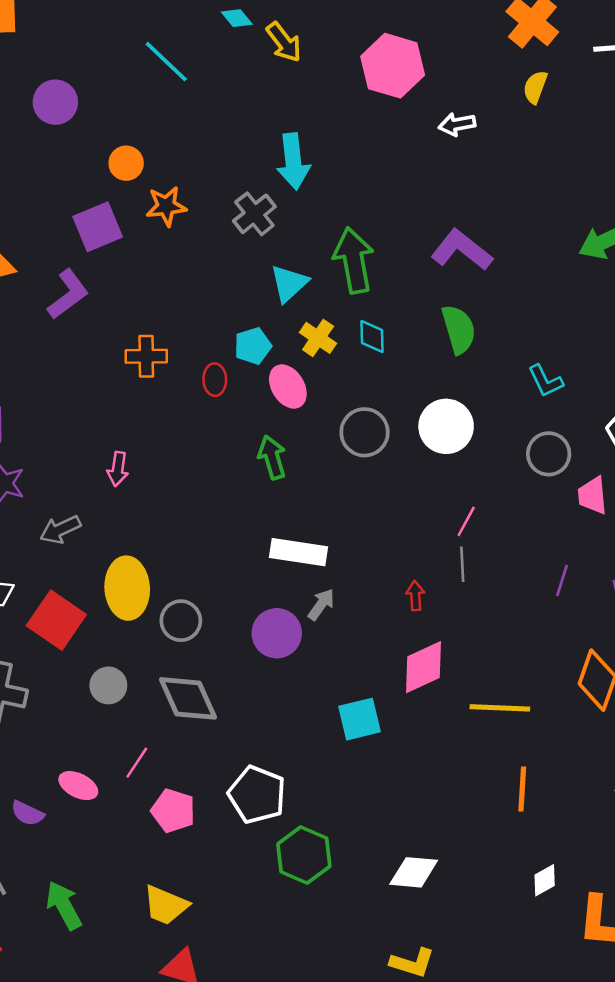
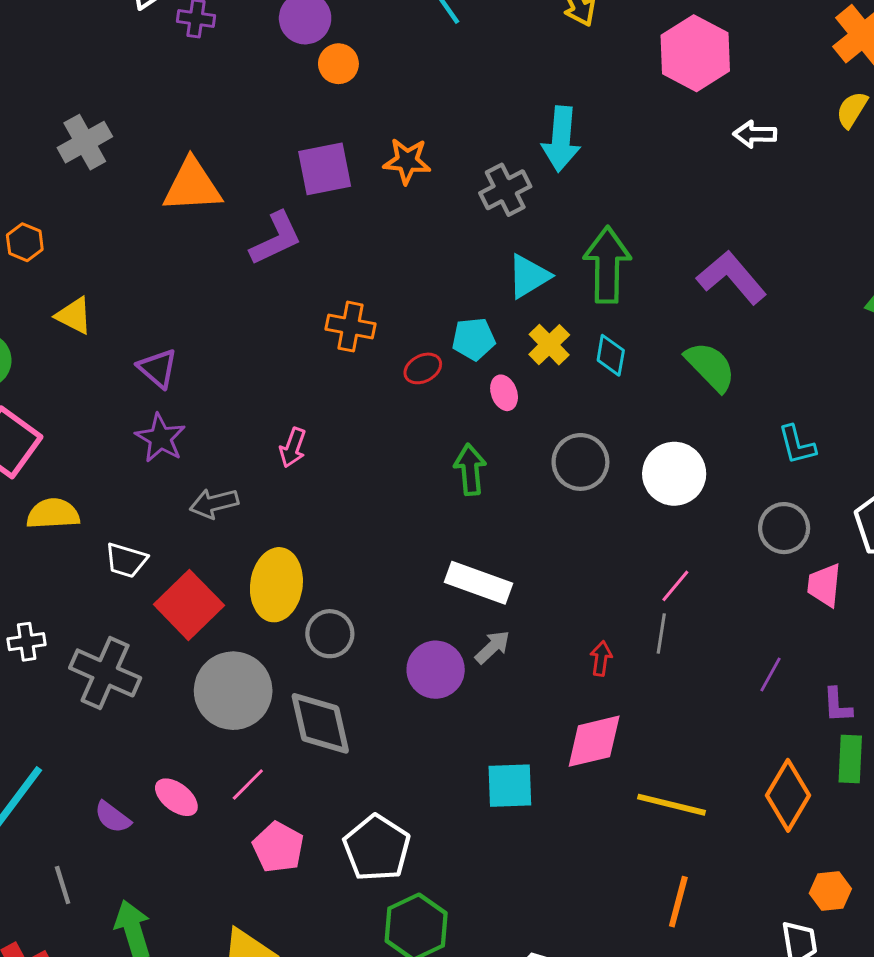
orange circle: (126, 163) -> (338, 64), moved
green semicircle: (459, 329) -> (710, 367), turned -39
red ellipse: (215, 380) -> (423, 368), turned 52
pink ellipse: (288, 387) -> (504, 393), size x0.7
gray circle: (108, 685) -> (233, 691), size x1.8

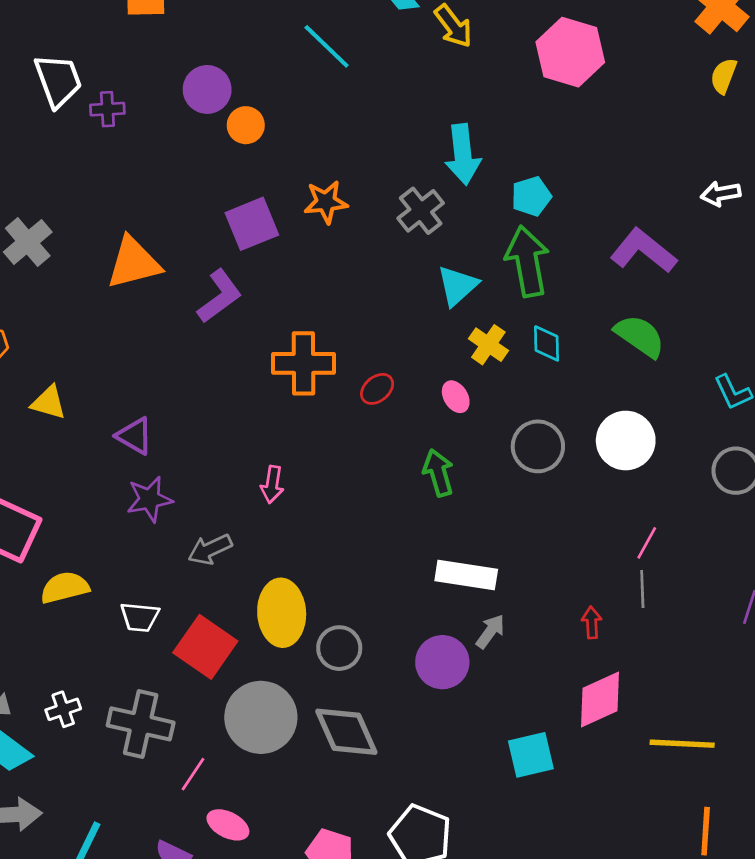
white arrow: (755, 134) -> (721, 194), moved
orange cross: (351, 327) -> (303, 363), size x1.4
cyan pentagon: (474, 339) -> (531, 196), moved
purple star: (160, 438) -> (149, 499), turned -30
pink line: (248, 785) -> (193, 774), moved

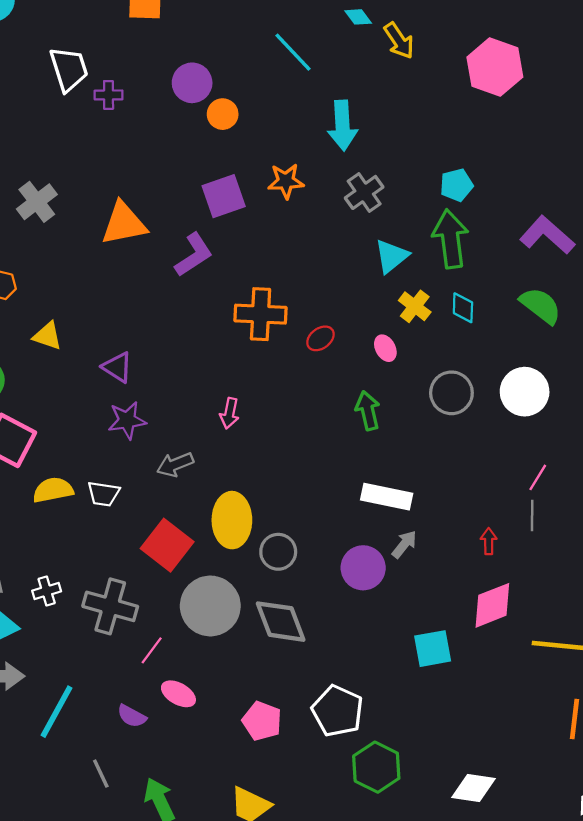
cyan arrow: (463, 154) -> (343, 126), moved
white trapezoid: (140, 617) -> (103, 494), moved

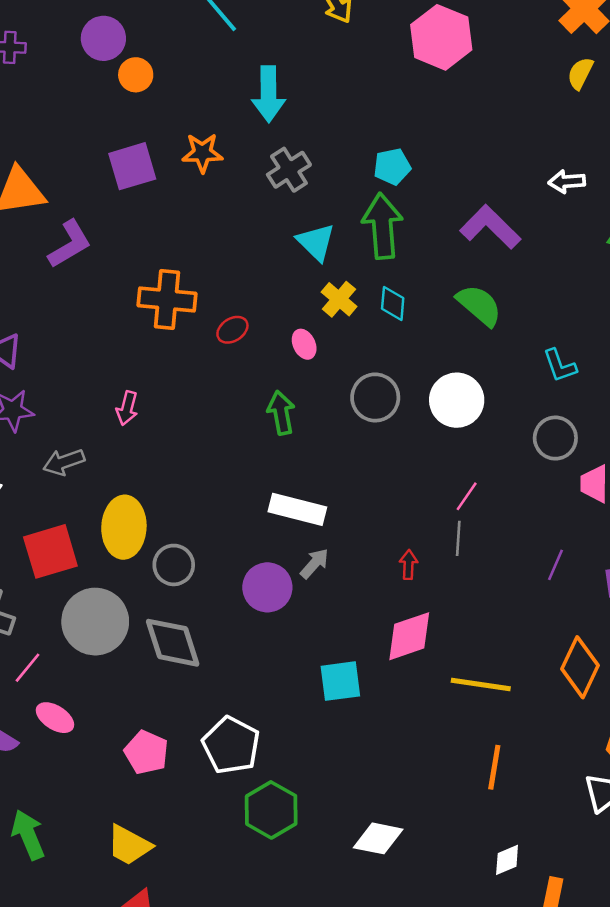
purple L-shape: (194, 255) -> (70, 244), moved
cyan triangle: (391, 256) -> (316, 242), turned -39
red square: (167, 545) -> (50, 551), turned 33

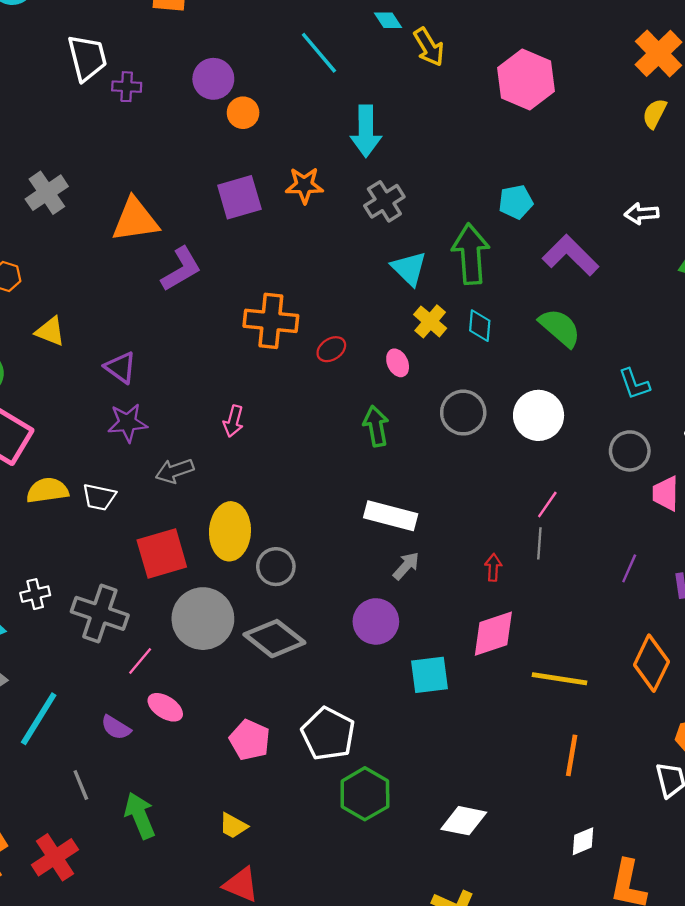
cyan pentagon: (392, 167) -> (516, 202), moved
purple circle: (267, 587) -> (376, 621), moved
gray diamond: (173, 643) -> (274, 639), turned -34
yellow trapezoid: (129, 845) -> (233, 826), size x0.7

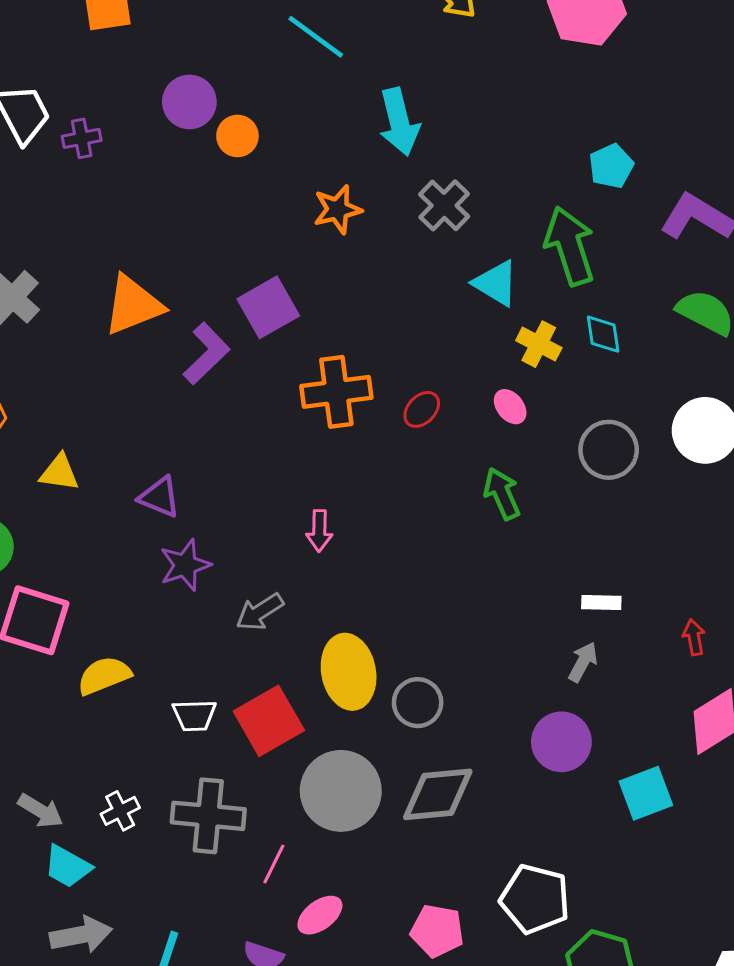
purple square: (239, 197) -> (268, 307), moved
white trapezoid: (99, 497) -> (194, 715), moved
white rectangle: (391, 516) -> (601, 602), moved, size x0.6
gray diamond: (274, 639) -> (438, 794), turned -30
pink ellipse: (165, 707) -> (320, 915), turned -56

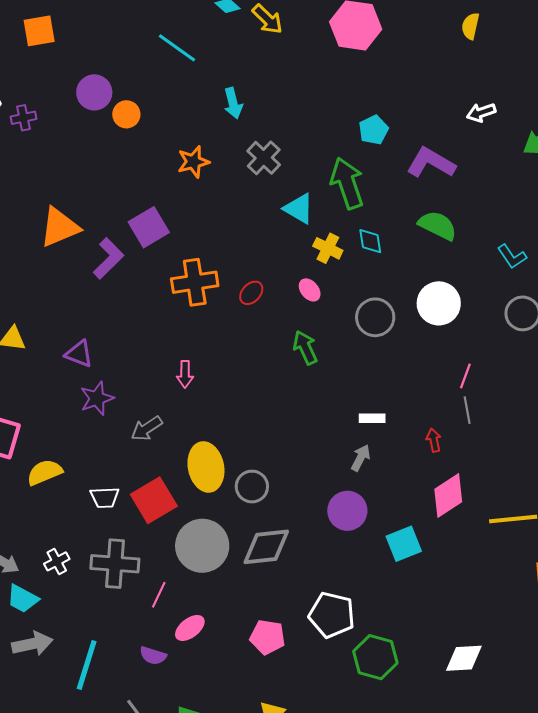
cyan arrow: (399, 122) -> (233, 103), size x0.7

